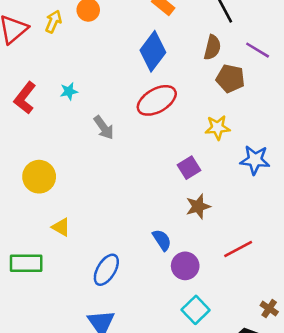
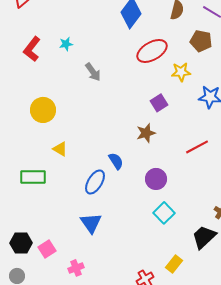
brown pentagon: (230, 78) -> (201, 41), moved
red ellipse: (157, 100) -> (152, 51), moved
brown star: (198, 206) -> (146, 133), moved
blue semicircle: (162, 240) -> (116, 161), moved
red line: (238, 249) -> (197, 147), moved

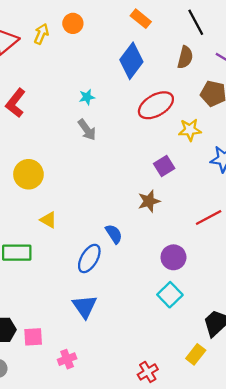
cyan star: (66, 44) -> (87, 97), moved
purple circle: (156, 179) -> (173, 257), moved
pink square: (47, 249) -> (33, 337), turned 30
yellow rectangle: (174, 264) -> (196, 354), moved

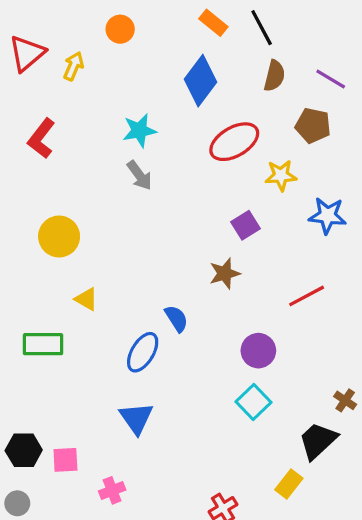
black line: (196, 22) -> (262, 28), moved
yellow arrow: (41, 34) -> (74, 66), moved
cyan star: (87, 97) -> (139, 130), size x1.5

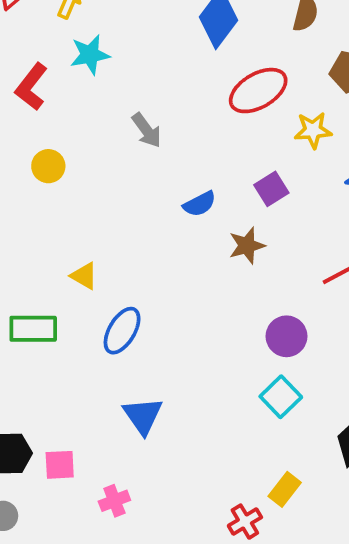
cyan star: (139, 130) -> (90, 55), moved
yellow circle: (59, 237) -> (48, 166), moved, size x0.7
blue semicircle: (176, 318) -> (200, 204), moved, turned 96
blue ellipse: (143, 352) -> (122, 331), moved
yellow rectangle: (289, 484) -> (285, 489), moved

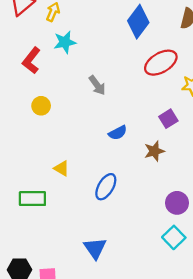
blue semicircle: (200, 204) -> (118, 133), moved
blue ellipse: (122, 331) -> (106, 187), moved

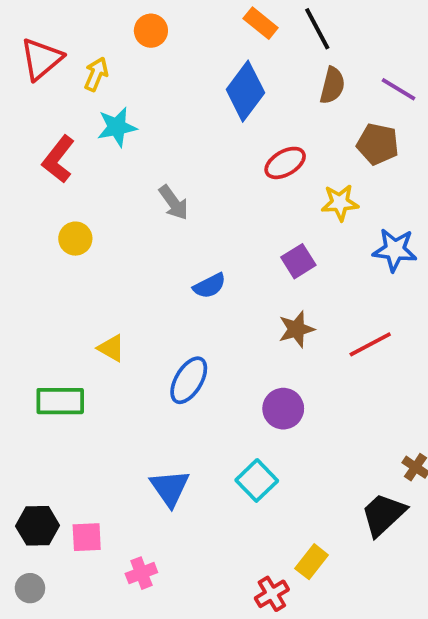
red ellipse: (161, 63) -> (285, 163), size x0.7
brown star: (154, 151) -> (296, 329), moved
purple circle: (177, 203) -> (283, 409), moved
cyan square: (174, 237) -> (257, 480), moved

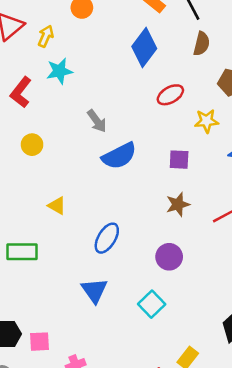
purple square: (298, 261) -> (179, 160), turned 35
blue semicircle: (210, 286) -> (119, 156), moved, size x1.6
yellow triangle: (111, 348) -> (57, 206), moved
blue triangle: (170, 488) -> (94, 290), moved

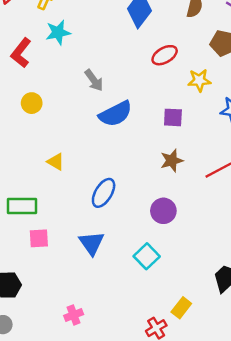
pink square: (40, 342) -> (39, 238), moved

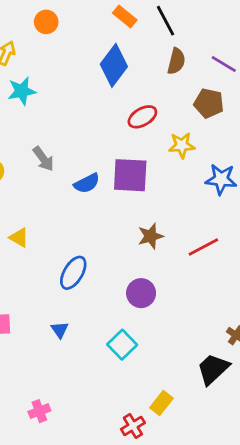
gray arrow: (94, 80) -> (43, 159), moved
blue semicircle: (115, 114) -> (87, 183), size x0.7
purple square: (173, 117) -> (130, 175), moved, size x1.6
blue triangle: (92, 243) -> (60, 330), size x0.6

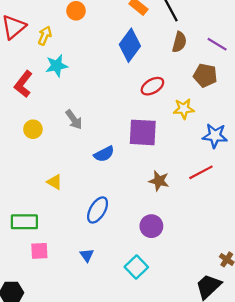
blue semicircle: (87, 183) -> (104, 154), moved
brown star: (151, 236) -> (159, 181), turned 30
red line: (203, 247) -> (201, 172), moved

